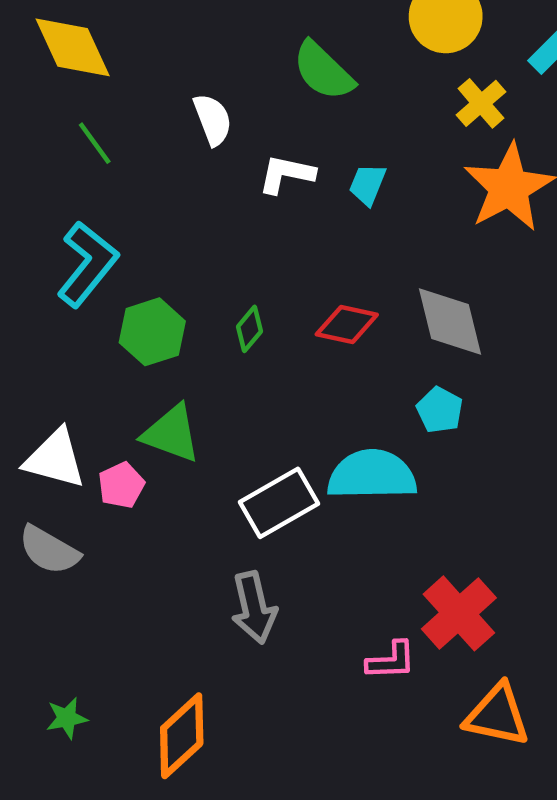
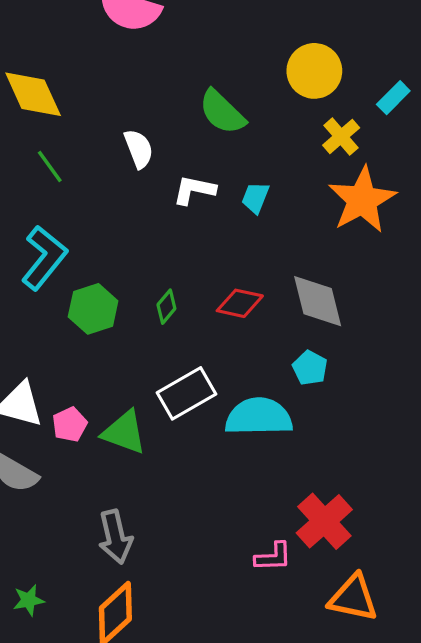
green triangle: (171, 434) -> (124, 432), moved
white rectangle: (279, 503) -> (186, 393), moved
gray arrow: (254, 608) -> (115, 537), moved

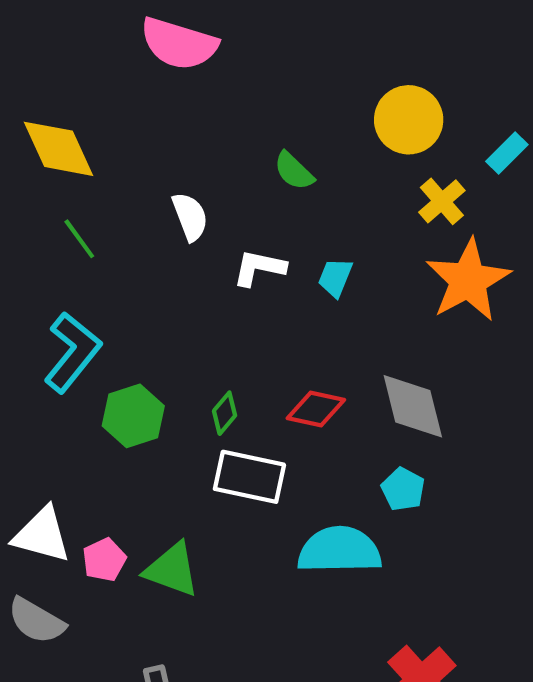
green semicircle: (222, 112) -> (294, 171), size x0.7
white rectangle: (186, 393) -> (249, 477), moved, turned 42

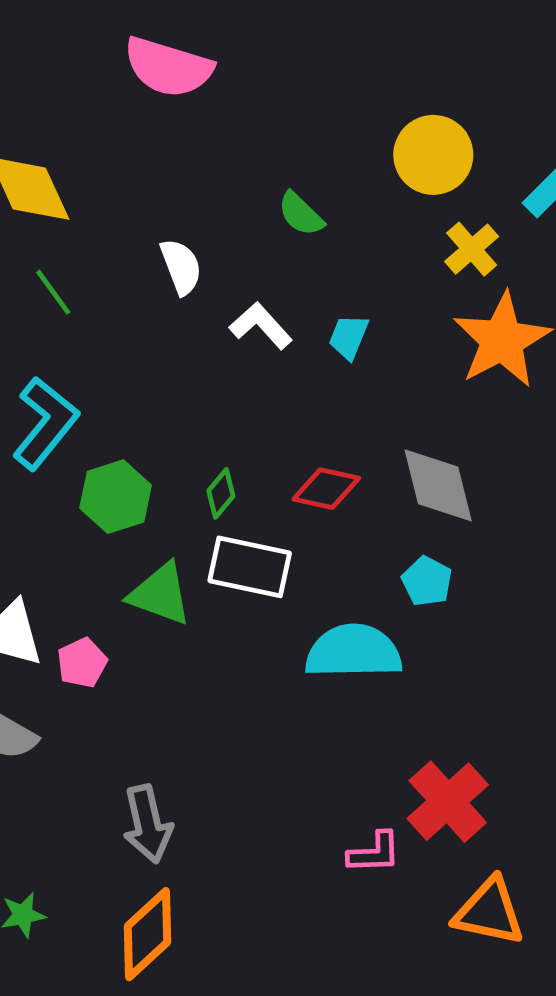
white L-shape: (259, 268) -> (261, 326), turned 36
green triangle: (172, 570) -> (160, 594), moved

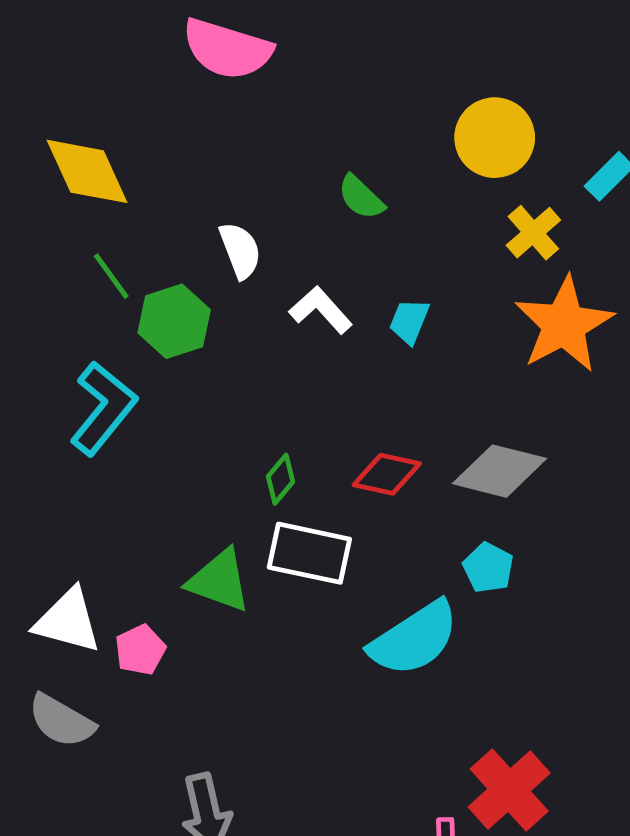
gray diamond: (438, 485) -> (499, 471), turned -62
green hexagon: (116, 497) -> (174, 321), moved
cyan semicircle: (353, 652) -> (414, 639), turned 148

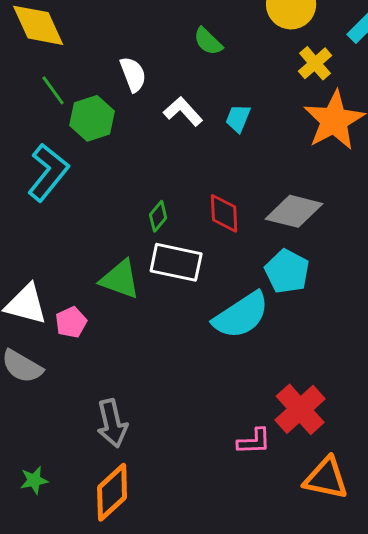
red diamond: (387, 474) -> (224, 213), turned 75
cyan pentagon: (488, 568) -> (287, 271), size x1.4

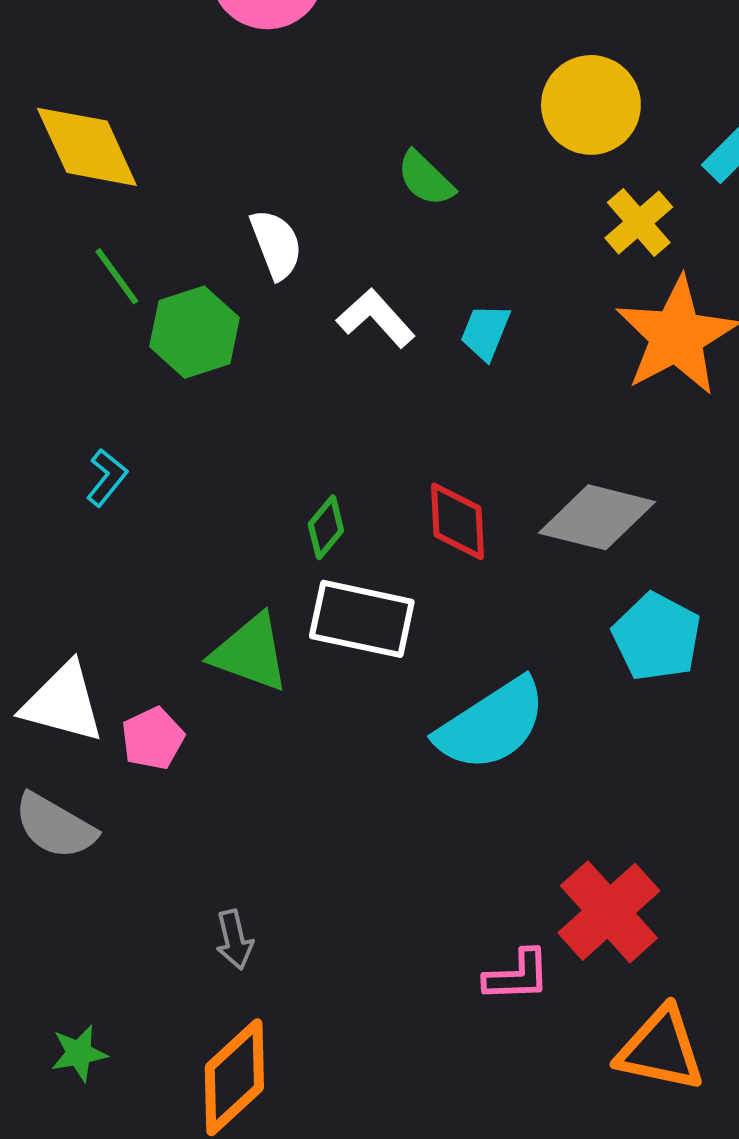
cyan L-shape: (48, 172) -> (107, 477), moved, size x0.5
cyan pentagon: (287, 271) -> (657, 637), moved
gray arrow: (112, 423) -> (234, 940), size x0.6

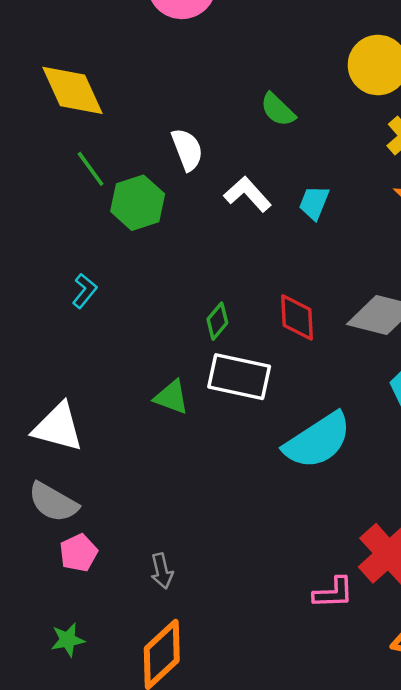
green triangle: (250, 653) -> (171, 397), size x0.7
pink pentagon: (153, 738) -> (78, 553), moved

